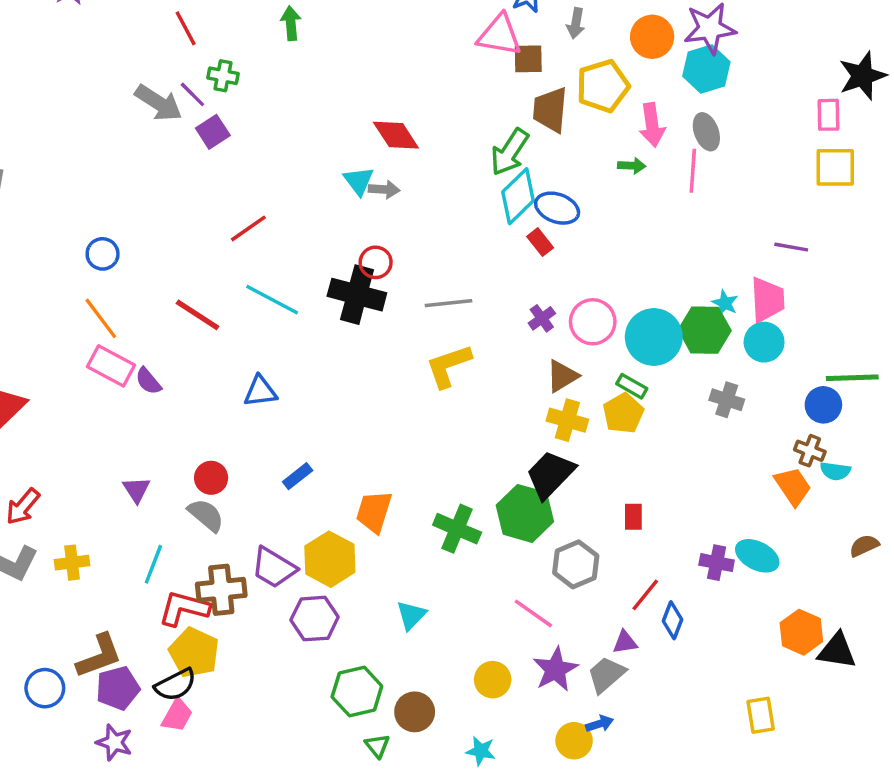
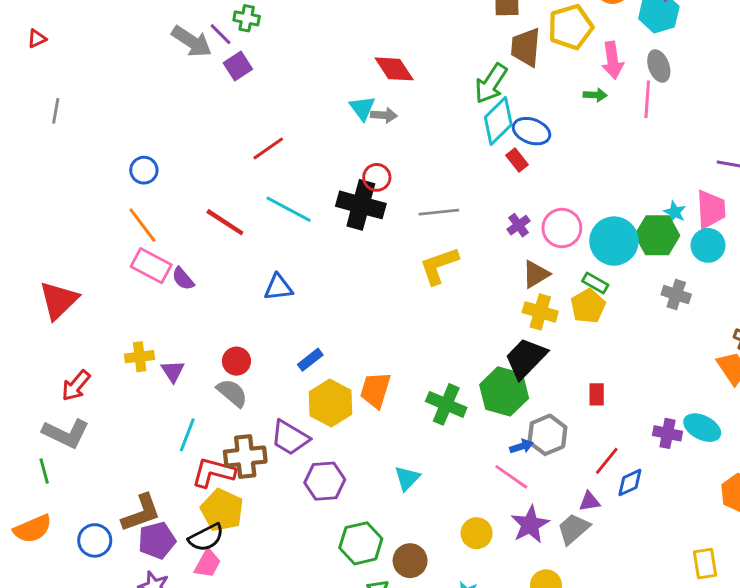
yellow hexagon: (330, 559) -> (330, 403), moved
yellow cross: (72, 563) -> (140, 357), moved
blue diamond: (672, 620) -> (630, 483), turned 44
blue arrow: (600, 724) -> (521, 446), moved

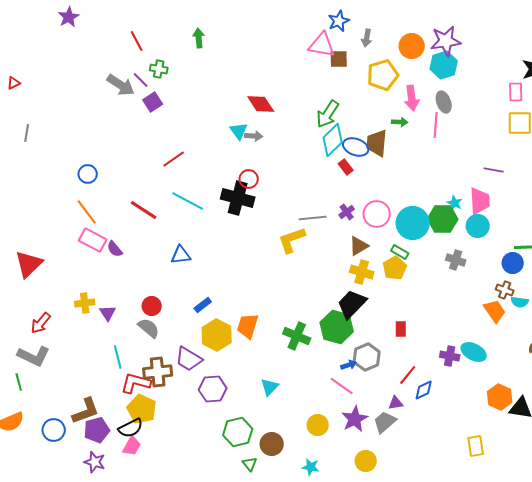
brown trapezoid: (526, 47) -> (377, 143), moved
gray line: (439, 212) -> (313, 218), moved
cyan line: (187, 435) -> (118, 357), turned -35

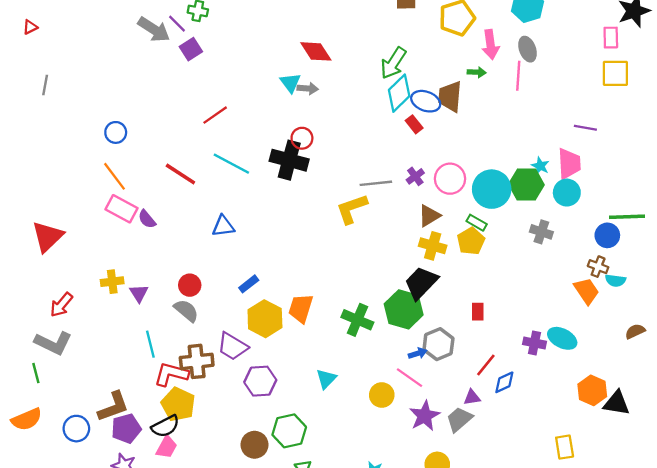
yellow circle: (318, 425) -> (382, 395), moved
brown circle: (272, 444) -> (254, 445), moved

